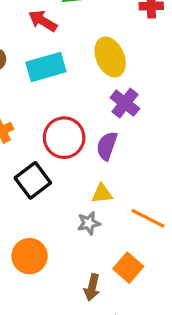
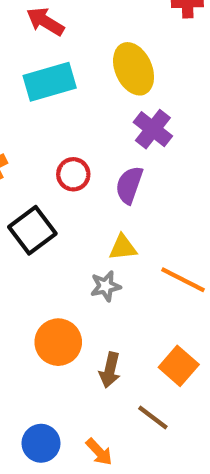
red circle: (64, 138) -> (73, 174), size x0.6
orange circle: (30, 256) -> (58, 342), moved
orange square: (128, 268) -> (179, 366), moved

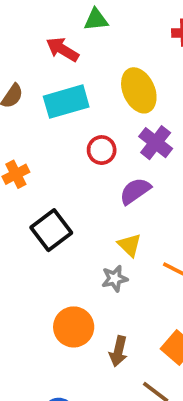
red circle: (73, 174) -> (102, 150), moved
purple semicircle: (129, 185) -> (135, 191), turned 36
yellow triangle: (123, 247) -> (130, 245), turned 50

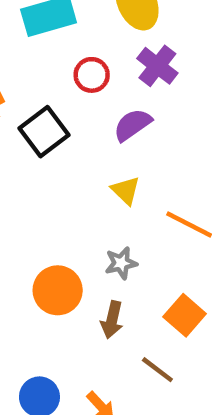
black square: (51, 230) -> (44, 132), moved
gray star: (115, 279) -> (121, 263), moved

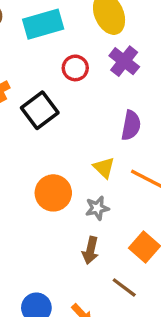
purple semicircle: (132, 125) -> (131, 125), moved, turned 136
yellow triangle: (126, 191) -> (104, 168), moved
orange circle: (58, 290) -> (53, 193), moved

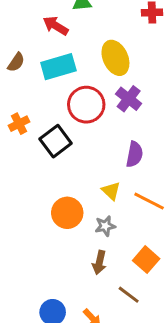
red circle: (75, 68) -> (86, 105), size x1.6

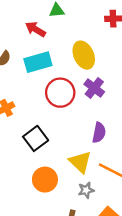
black square: (56, 141) -> (36, 138), moved
yellow triangle: (111, 191) -> (80, 162), size x1.5
gray star: (105, 226) -> (86, 190), moved

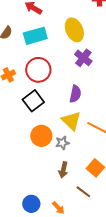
red circle: (60, 93) -> (38, 70), moved
purple semicircle: (99, 133) -> (75, 94), moved
gray star: (86, 190) -> (62, 143), moved

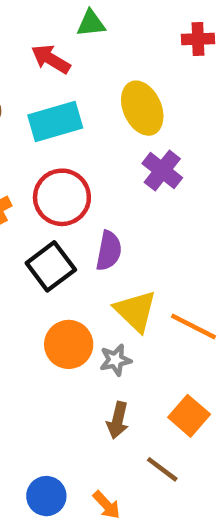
purple semicircle: (75, 94) -> (109, 251), moved

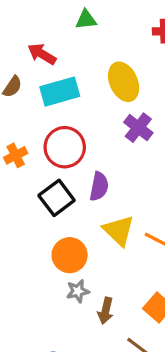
red arrow: (51, 59) -> (42, 54), moved
gray star: (115, 360) -> (78, 291), moved

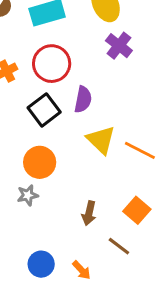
orange circle: (70, 255) -> (40, 162), moved
gray star: (78, 291) -> (28, 195), moved

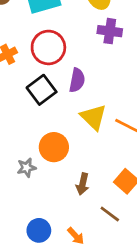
purple cross: (119, 46) -> (110, 31), turned -30
orange circle: (40, 162) -> (54, 147), moved

